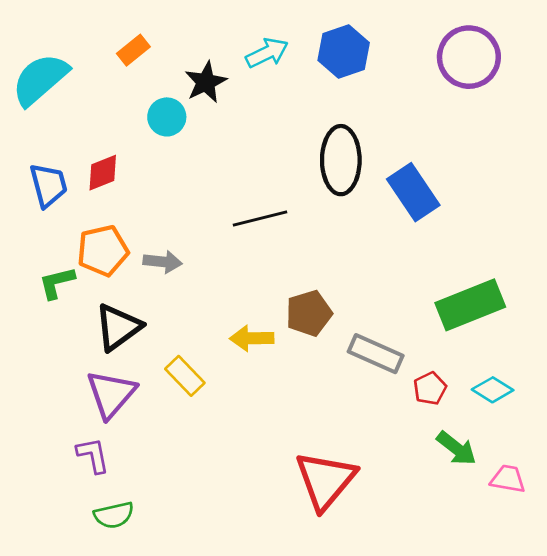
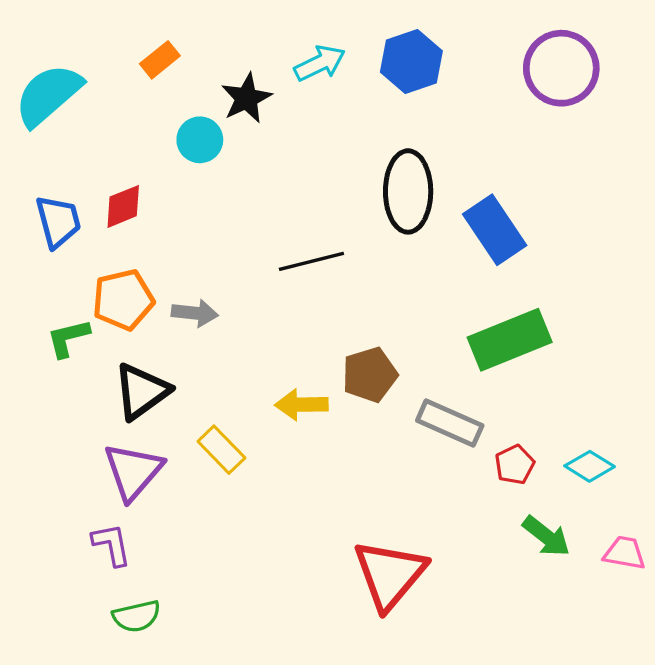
green rectangle: (470, 305) -> (510, 340), moved
pink trapezoid: (508, 479) -> (625, 553), moved

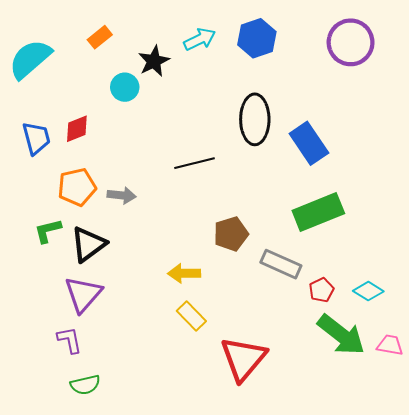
green L-shape: (68, 338) -> (48, 231), moved
yellow arrow: (301, 405) -> (184, 273), moved
yellow rectangle: (221, 450) -> (191, 316), moved
green arrow: (546, 536) -> (341, 335), size x1.6

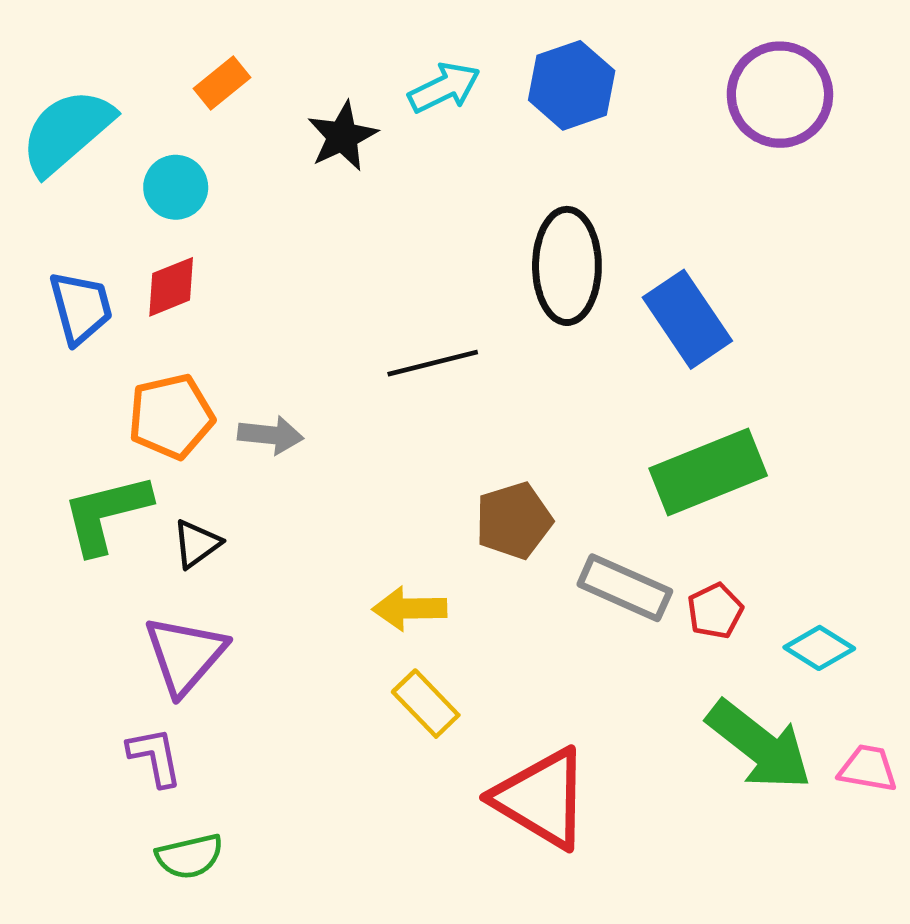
cyan circle: (125, 87) -> (176, 187), moved
green L-shape: (48, 231) -> (106, 514), size x1.5
black triangle: (88, 244) -> (197, 544), size x0.6
red pentagon: (321, 290) -> (715, 611), moved
red triangle: (243, 359) -> (541, 798), turned -39

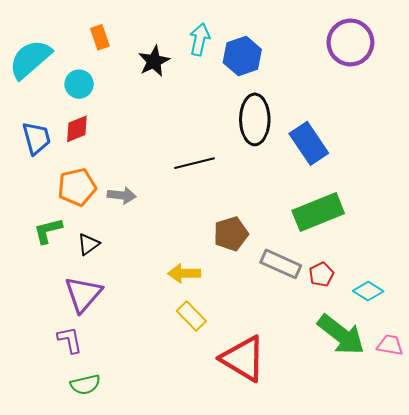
orange rectangle: (222, 83) -> (100, 37), turned -70
blue hexagon: (572, 85) -> (242, 56), moved
cyan arrow: (444, 88) -> (200, 39), turned -52
green L-shape: (106, 514) -> (48, 231), size x0.7

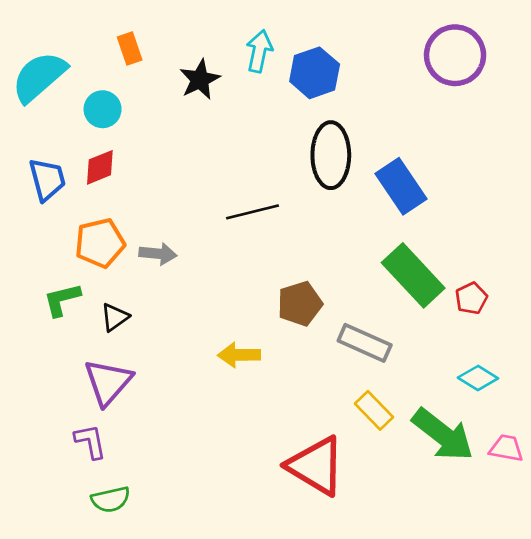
green rectangle: (318, 212) -> (413, 275), turned 69
red pentagon: (321, 274) -> (471, 298), moved
yellow rectangle: (191, 316) -> (374, 410), moved

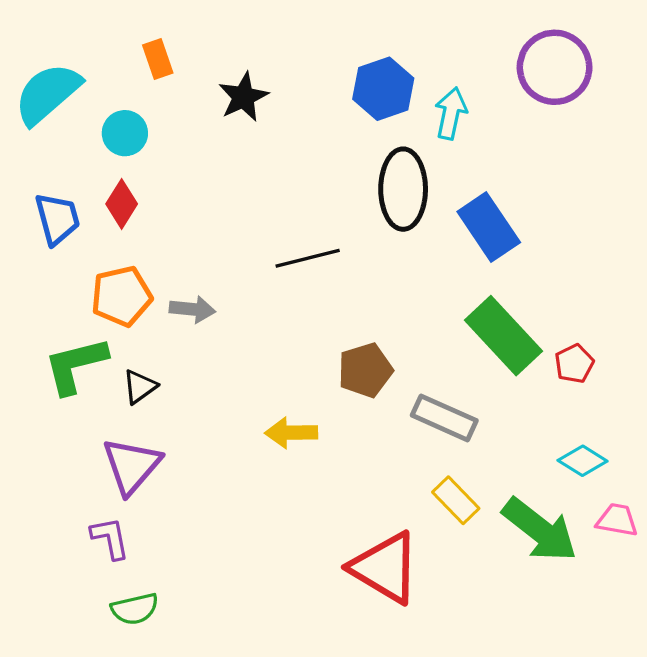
cyan arrow: (259, 51) -> (451, 113), moved
red diamond: (100, 167) -> (122, 204), turned -36
green L-shape: (62, 300) -> (75, 365), size x1.4
pink trapezoid: (506, 448) -> (617, 520), moved

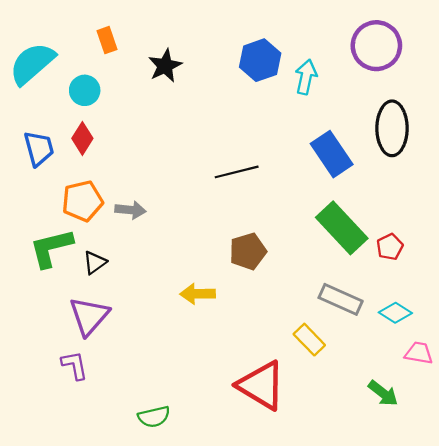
black ellipse: (403, 189) -> (392, 128), moved
black line: (308, 258) -> (237, 172), moved
gray rectangle: (444, 418) -> (341, 299), moved
green arrow: (540, 530) -> (383, 393), moved, size x0.6
green semicircle: (135, 609) -> (154, 417), moved

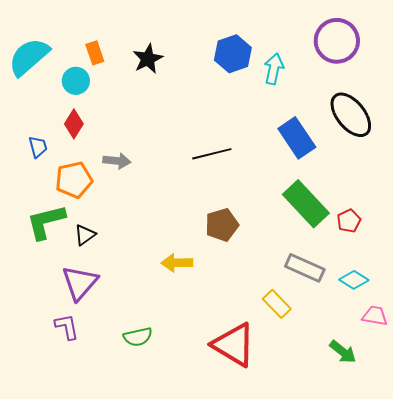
orange rectangle: (107, 40) -> (95, 53), moved
black ellipse: (392, 128) -> (351, 115), turned -39
blue trapezoid: (39, 148) -> (38, 147), moved, size x0.7
gray arrow: (130, 210) -> (117, 161), moved
green semicircle: (154, 417) -> (138, 337), moved

